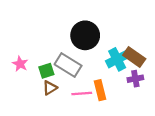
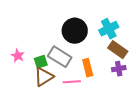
cyan cross: (117, 59) -> (109, 29), moved
brown triangle: (50, 88) -> (44, 77), size x1.5
orange rectangle: (100, 90) -> (88, 68), moved

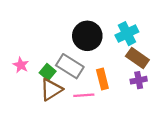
green square: (41, 62) -> (48, 72), turned -32

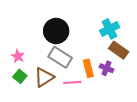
black circle: (87, 36) -> (56, 31), moved
green square: (48, 72) -> (20, 76), moved
purple cross: (139, 80) -> (107, 68), moved, turned 32

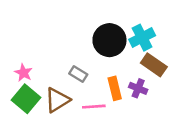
black circle: (56, 31) -> (109, 40), moved
gray rectangle: (60, 57) -> (78, 74), size x0.6
green square: (20, 76) -> (26, 99), size x1.5

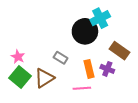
cyan cross: (142, 38) -> (100, 18), moved
pink line: (94, 107) -> (82, 88), moved

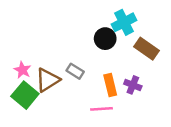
black circle: (85, 31) -> (105, 39), size x0.7
brown rectangle: (119, 51) -> (147, 49), moved
brown triangle: (44, 78) -> (48, 80), moved

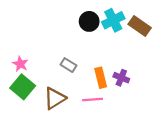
black circle: (105, 39) -> (89, 21), moved
brown rectangle: (147, 49) -> (140, 26), moved
brown triangle: (48, 80) -> (55, 98), moved

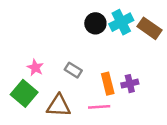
pink star: (20, 64) -> (35, 68), moved
purple cross: (121, 78) -> (130, 84), turned -35
brown triangle: (55, 98) -> (59, 106), turned 35

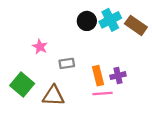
pink star: (35, 68) -> (40, 47), moved
gray rectangle: (73, 70) -> (67, 63), turned -40
pink line: (99, 107) -> (102, 93), moved

